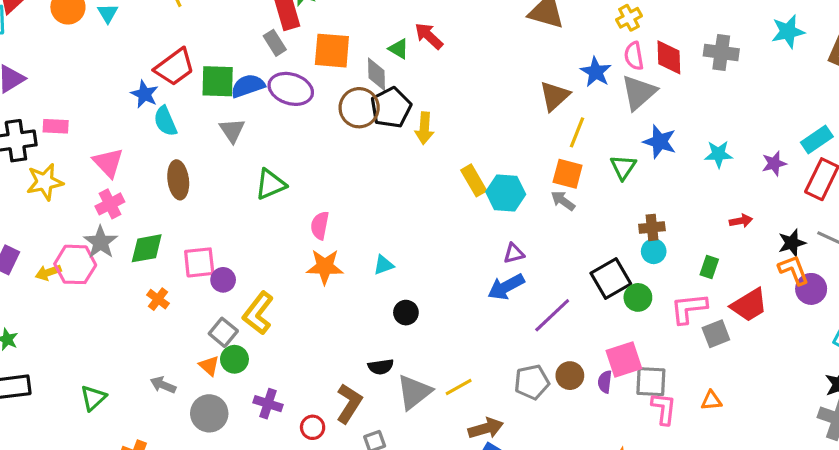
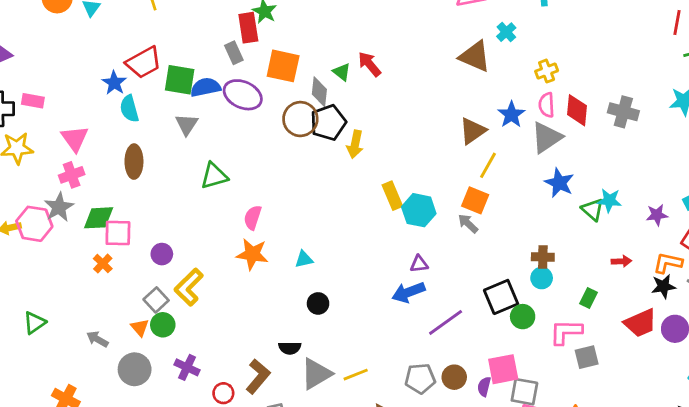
green triangle: (623, 167) -> (593, 210), moved, turned -30
pink square: (199, 262) -> (118, 233), moved
orange L-shape: (794, 270) -> (668, 263), moved, turned -64
red trapezoid: (749, 305) -> (640, 323), moved
green triangle: (93, 398) -> (35, 323), moved

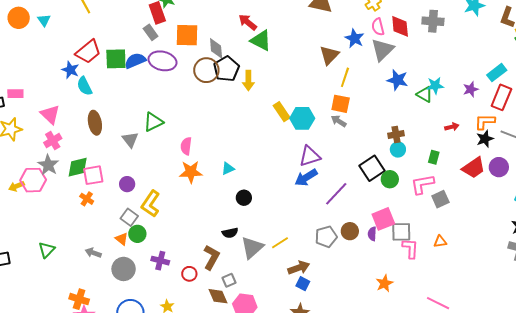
green triangle: (342, 72) -> (261, 40), moved, size x1.6
gray triangle: (187, 124) -> (130, 140), moved
purple triangle: (419, 264) -> (310, 156), size x1.6

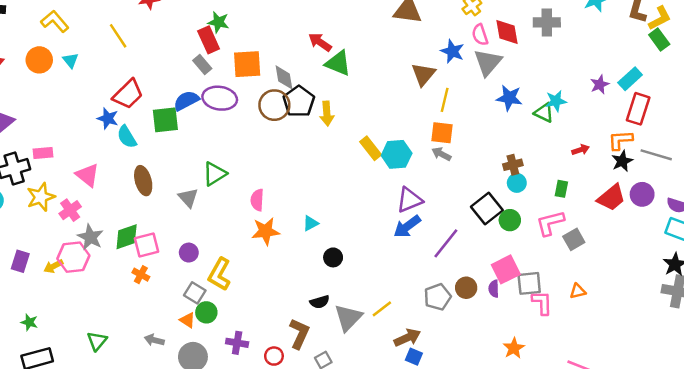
green square: (116, 59) -> (165, 120), moved
purple star: (471, 89) -> (600, 85), moved
pink cross: (53, 141) -> (70, 210), moved

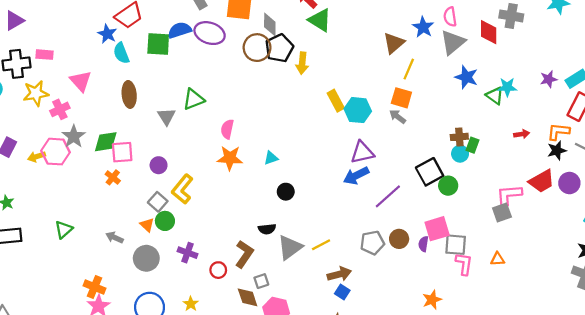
red diamond: (507, 32) -> (489, 32), moved
green rectangle: (561, 189) -> (472, 145), moved
pink L-shape: (550, 223) -> (509, 195), moved

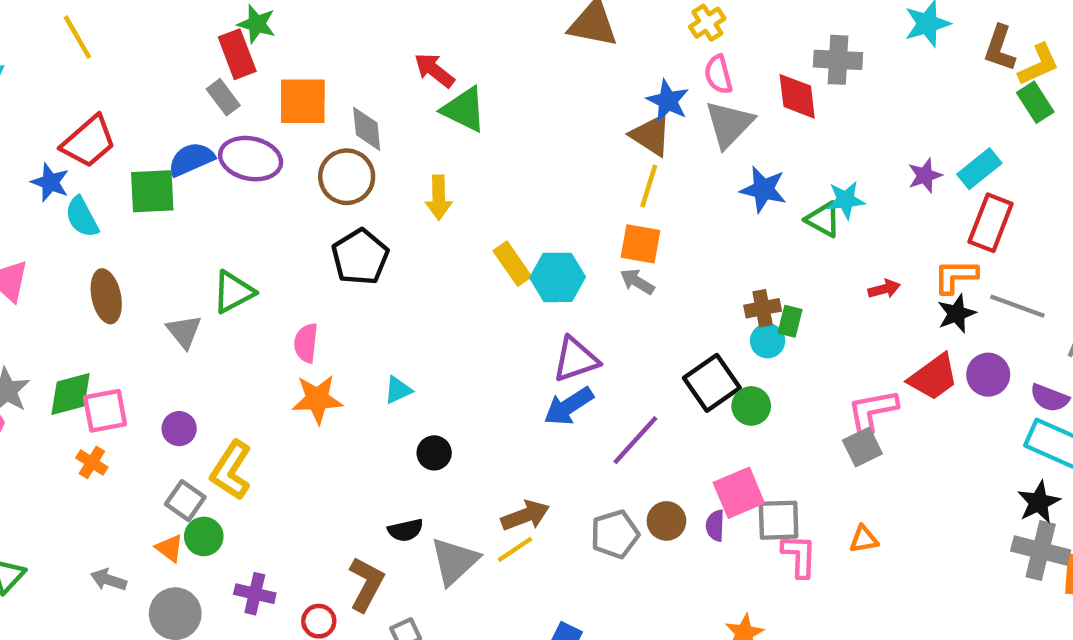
brown triangle: (394, 43) -> (651, 135), moved, turned -40
black pentagon: (279, 48) -> (360, 257), moved
brown arrow: (339, 274) -> (525, 515), moved

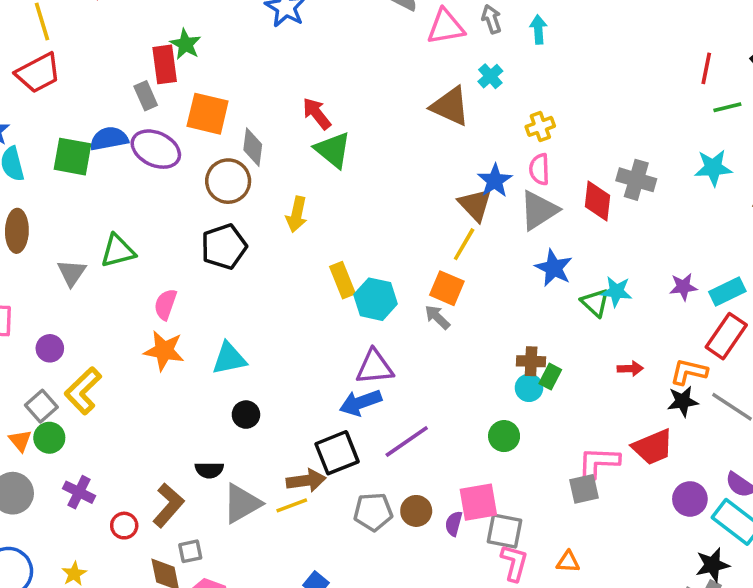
red trapezoid: (89, 142) -> (38, 73), moved
purple circle: (988, 375) -> (690, 499), moved
black square: (712, 383) -> (337, 453), moved
cyan triangle: (398, 390) -> (229, 358), size x1.5

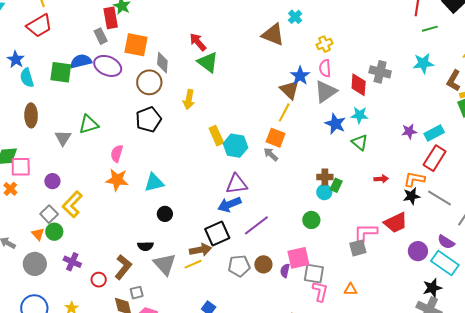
cyan star: (616, 291) -> (359, 115), moved
gray triangle: (242, 503) -> (165, 264), turned -40

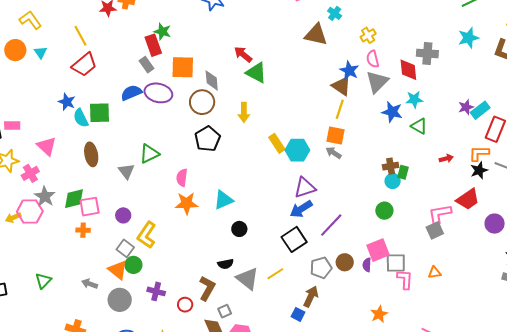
green square: (61, 72) -> (100, 113), moved
cyan rectangle: (434, 133) -> (480, 110), moved
orange cross: (10, 189) -> (83, 230), turned -32
orange triangle: (38, 234) -> (118, 270), size x1.5
brown arrow: (200, 250) -> (311, 297), moved, turned -45

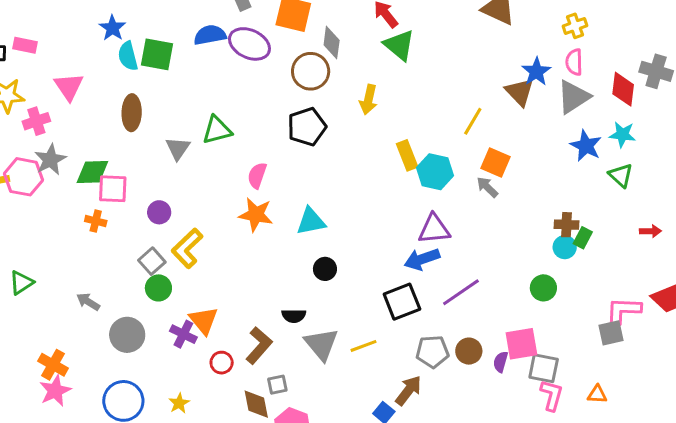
yellow line: (340, 109) -> (473, 121), moved
orange triangle: (118, 270) -> (204, 320), moved

